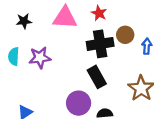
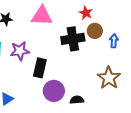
red star: (99, 13) -> (86, 13), moved
black rectangle: (97, 77) -> (40, 68), moved, turned 42

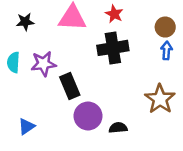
red star: (86, 13) -> (114, 14), moved
brown circle: (95, 31) -> (165, 27), moved
black rectangle: (40, 68) -> (70, 86), turned -36

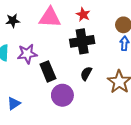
black semicircle: (118, 128) -> (86, 73), moved, turned -56

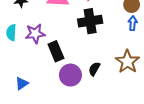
black semicircle: (86, 73) -> (94, 69), moved

